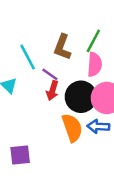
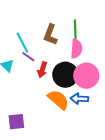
green line: (93, 41) -> (75, 30), turned -30
purple line: (50, 74) -> (28, 57), moved
orange semicircle: (72, 128) -> (58, 100), turned -30

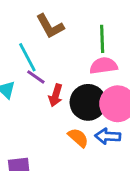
brown L-shape: (50, 35) -> (50, 26), moved, turned -50
pink semicircle: (76, 49) -> (104, 66), turned -102
orange semicircle: (58, 100) -> (78, 138), size x0.7

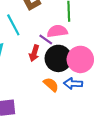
pink semicircle: (104, 66) -> (57, 31), moved
purple line: (36, 77) -> (46, 40), moved

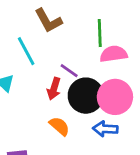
pink semicircle: (57, 31) -> (114, 54), moved
orange semicircle: (51, 85) -> (59, 126), moved

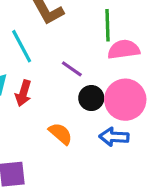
red arrow: (54, 89) -> (23, 93), moved
black circle: (86, 96) -> (91, 98), size x0.6

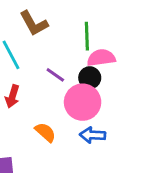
black circle: (91, 98) -> (90, 78), moved
pink circle: (125, 100) -> (83, 102), moved

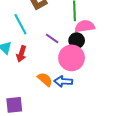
blue arrow: (93, 135) -> (63, 81), moved

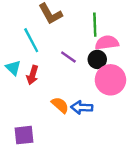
pink circle: (72, 58) -> (110, 80), moved

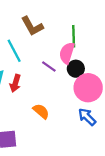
pink semicircle: (107, 43) -> (67, 53), moved, turned -65
blue arrow: (82, 107) -> (87, 117), moved, turned 42

